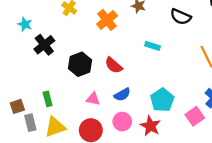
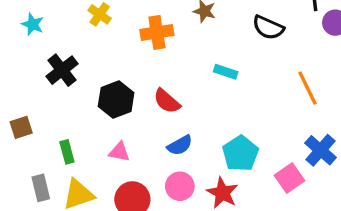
orange cross: (107, 20) -> (157, 32), turned 30
cyan star: (25, 24) -> (33, 24), moved
pink triangle: (93, 99) -> (119, 152), moved
brown square: (17, 106) -> (21, 127), moved

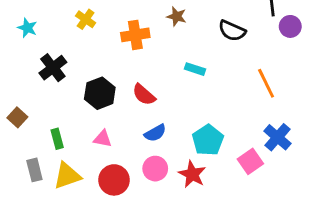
brown square: (21, 127) -> (17, 117), turned -30

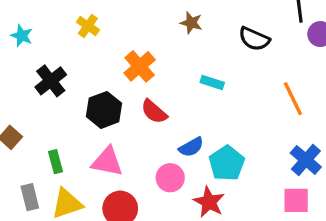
orange cross: (135, 35) -> (140, 66), moved, turned -32
blue semicircle: (155, 133) -> (191, 147), moved
pink triangle: (103, 139) -> (107, 162), size x1.5
pink square: (250, 161) -> (296, 200), moved, turned 35
pink circle: (155, 169) -> (170, 178), moved

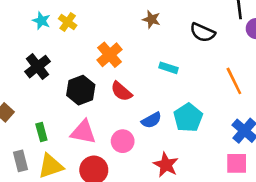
cyan star: (22, 36) -> (41, 21), moved
cyan pentagon: (227, 163) -> (188, 118), moved
pink circle: (170, 178) -> (123, 141), moved

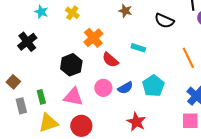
yellow cross: (68, 22) -> (72, 13), moved
black cross: (38, 67) -> (27, 42), moved
red semicircle: (121, 91) -> (110, 60), moved
pink circle: (123, 141) -> (103, 88), moved
gray rectangle: (20, 161) -> (21, 106), moved

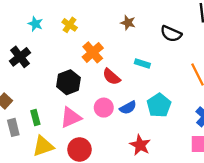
pink triangle: (73, 97) -> (71, 118), turned -35

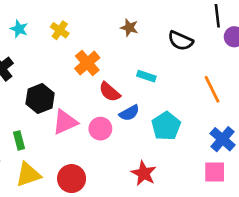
black hexagon: (68, 82) -> (40, 98), moved
blue semicircle: (128, 108) -> (129, 113), moved
pink triangle: (71, 118) -> (65, 122), moved

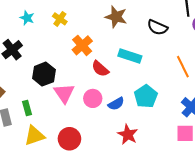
brown star: (129, 28) -> (116, 17), size x1.5
cyan rectangle: (146, 76) -> (130, 56), size x1.5
blue semicircle: (129, 113) -> (116, 104), moved
pink triangle: (65, 122) -> (64, 93), turned -40

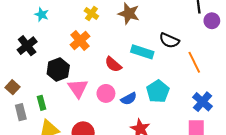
yellow cross: (60, 19) -> (91, 13), moved
black semicircle: (157, 27) -> (169, 40), moved
orange cross: (82, 45) -> (80, 40), moved

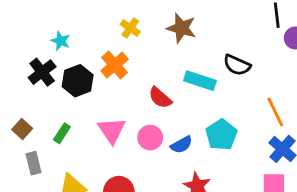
cyan star: (42, 15) -> (61, 41), moved
orange line: (194, 62) -> (275, 112), moved
black hexagon: (58, 70) -> (78, 81), moved
green rectangle: (42, 103) -> (62, 133), moved, turned 48

